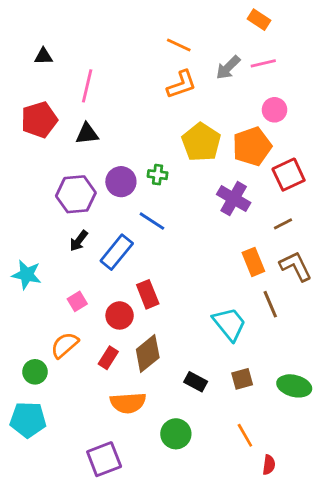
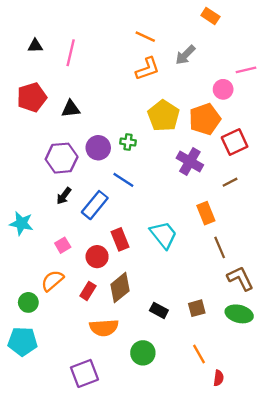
pink line: (263, 63) -> (246, 70), moved
pink line: (87, 86) -> (71, 53), moved
brown L-shape: (296, 266) -> (240, 278), moved
cyan trapezoid: (229, 324) -> (164, 235), moved

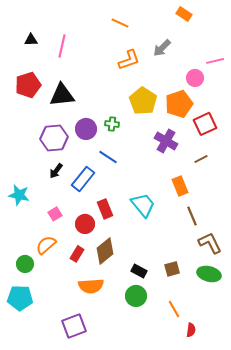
orange line: (145, 37) -> (120, 23), moved
black triangle: (71, 109) -> (62, 95), size x1.5
green circle: (143, 353) -> (136, 296), moved

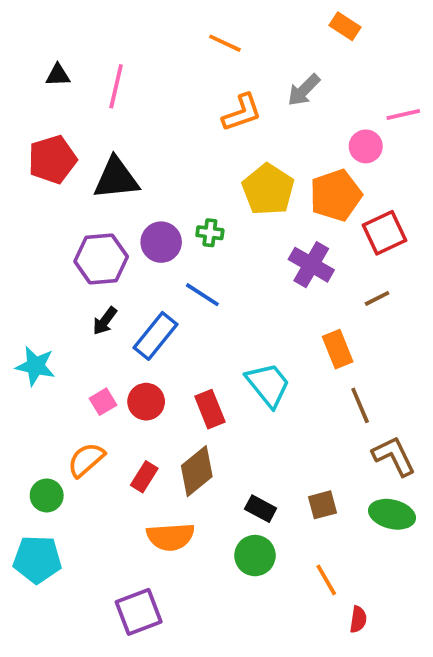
red rectangle: (105, 209) -> (210, 409), moved
red circle: (85, 224) -> (146, 402), moved

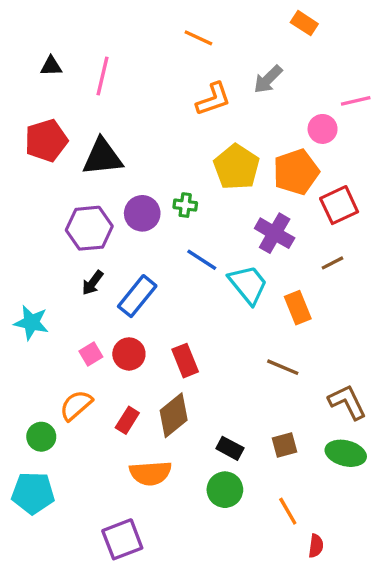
blue line: (202, 295) -> (202, 260), moved
cyan trapezoid: (268, 385) -> (248, 284), moved
brown line: (360, 405) -> (283, 367), moved, turned -44

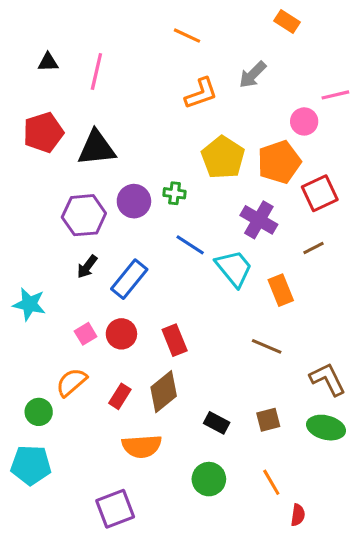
green circle: (225, 490) -> (209, 479), moved

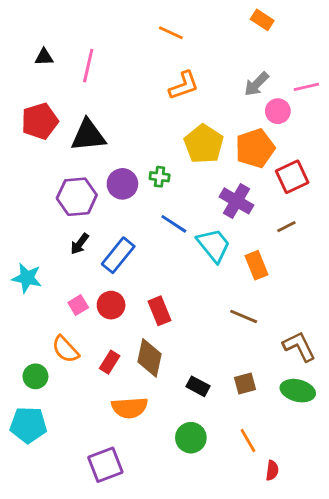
gray arrow: (253, 75) -> (256, 84), moved
orange semicircle: (71, 382) -> (65, 349), turned -92
brown diamond: (164, 392) -> (150, 358), turned -39

